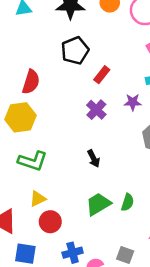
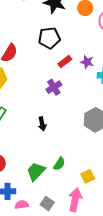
purple star: (133, 102) -> (87, 62), moved
green trapezoid: (98, 204) -> (36, 171), moved, turned -30

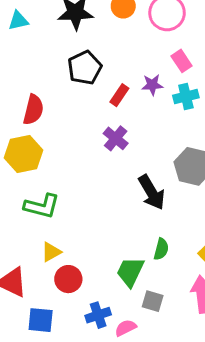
black arrow: (42, 124) -> (152, 192), moved, size x1.6
gray square: (47, 204) -> (153, 301), moved

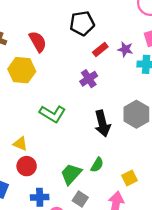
red semicircle: (33, 110) -> (38, 42), turned -60
green L-shape: (42, 206) -> (52, 114), moved
yellow triangle: (51, 252) -> (20, 144), turned 35

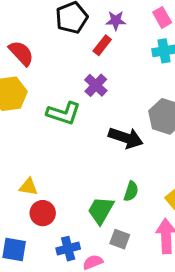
purple star: (125, 49) -> (116, 21), moved
green L-shape: (52, 114) -> (64, 113), moved
black arrow: (102, 123) -> (126, 138), turned -45

